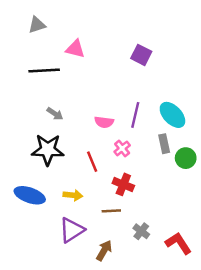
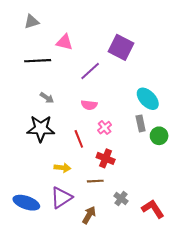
purple square: (141, 55) -> (121, 47), size x1.4
purple line: (135, 115) -> (90, 71), moved, turned 35
blue ellipse: (30, 195) -> (26, 203), moved

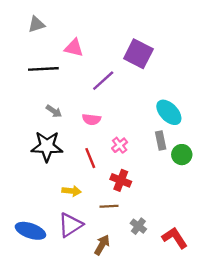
pink semicircle: (89, 105) -> (91, 119), moved

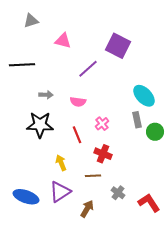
black line: (43, 69) -> (22, 65), moved
gray arrow: (54, 111) -> (46, 95), turned -32
yellow arrow: (72, 191) -> (61, 163), turned -119

